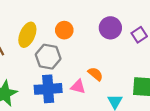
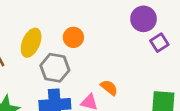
purple circle: (110, 28) -> (143, 19), moved

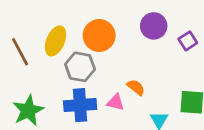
purple circle: (143, 19) -> (154, 26), moved
orange circle: (73, 37) -> (99, 35), size x1.5

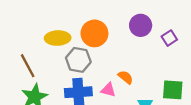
yellow ellipse: (55, 41) -> (58, 38), turned 65
brown line: (20, 52) -> (28, 66), moved

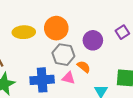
purple circle: (141, 25) -> (93, 40), moved
gray hexagon: (78, 60) -> (63, 55), moved

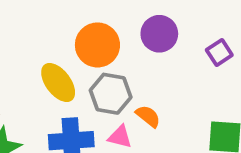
yellow ellipse: (24, 32) -> (58, 82), moved, turned 55
purple circle: (93, 40) -> (159, 34), moved

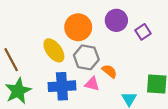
purple square: (219, 52) -> (143, 32), moved

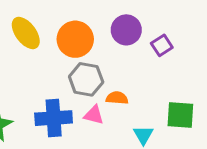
yellow ellipse: (54, 50) -> (26, 33), moved
orange semicircle: (109, 71) -> (117, 98), turned -35

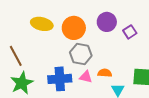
yellow ellipse: (26, 33) -> (42, 24), turned -40
orange semicircle: (117, 98) -> (105, 73), moved

